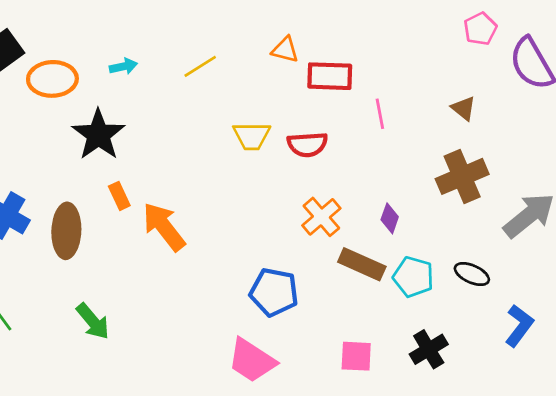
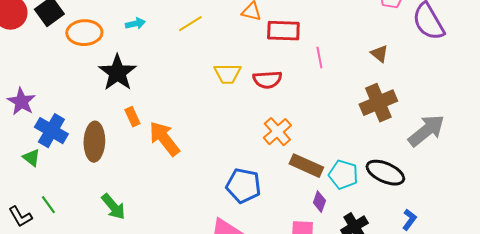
purple diamond: (390, 218) -> (319, 202), moved
black ellipse: (472, 274) -> (385, 173), size x1.5
blue L-shape: (519, 326) -> (409, 220), moved, size x0.7

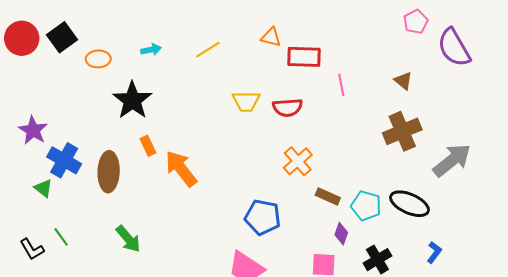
orange ellipse: (84, 33) -> (98, 59), size x0.7
brown rectangle: (306, 166) -> (328, 196), size x0.7

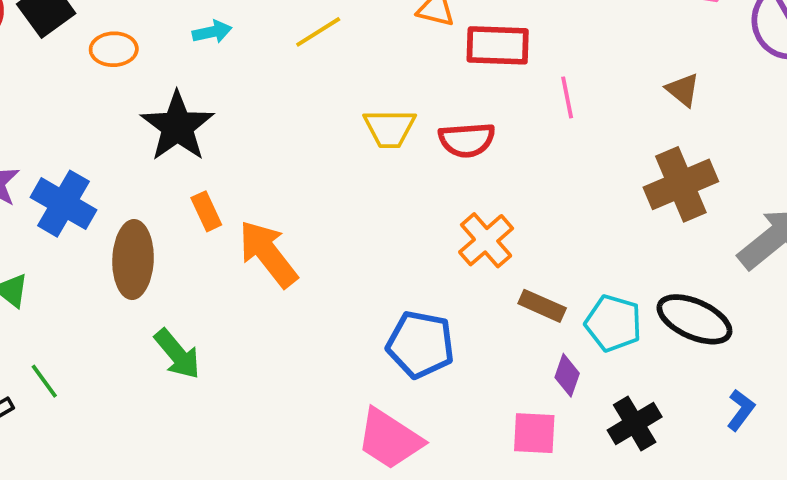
blue cross: (64, 160) -> (64, 204), moved
green arrow: (128, 239) -> (177, 354), moved

